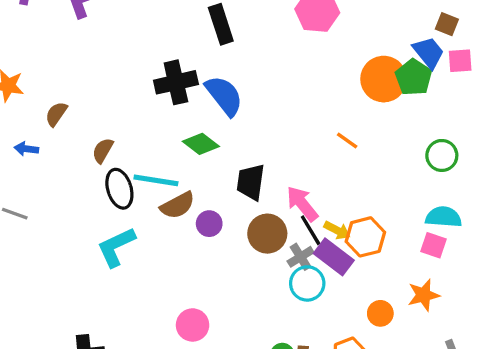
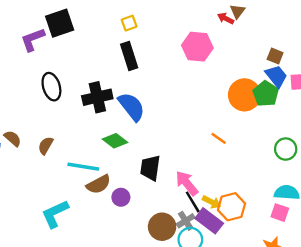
brown square: (447, 24) -> (275, 56), moved
brown semicircle: (56, 114) -> (13, 138), moved, turned 96
black ellipse: (119, 189) -> (51, 87), moved
brown circle: (267, 234) -> (162, 227), moved

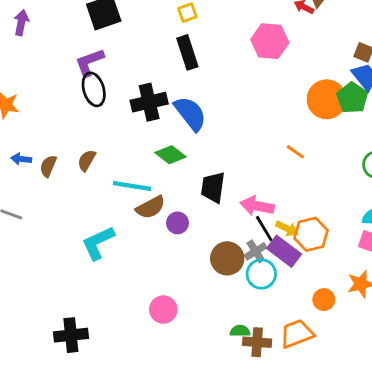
purple L-shape: (33, 40) -> (89, 62), moved
brown semicircle: (13, 138) -> (48, 166), moved, turned -108
pink arrow: (187, 183) -> (257, 206), turned -40

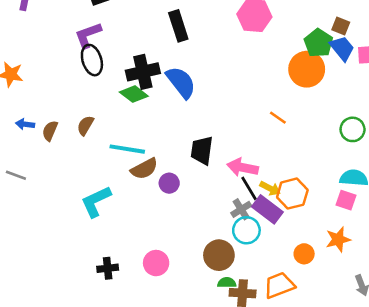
green pentagon: (352, 98) -> (318, 43), moved
green diamond: (170, 155) -> (134, 94), moved
brown circle: (227, 258) -> (219, 255), moved
black cross: (71, 335) -> (108, 268), moved, size x0.7

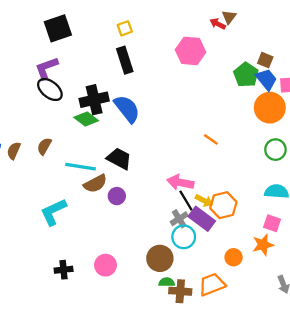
black ellipse: (92, 60) -> (50, 90), turned -35
orange circle: (307, 69) -> (270, 108), moved
black trapezoid: (202, 150) -> (119, 159), moved, turned 110
pink square: (346, 200) -> (272, 223), moved

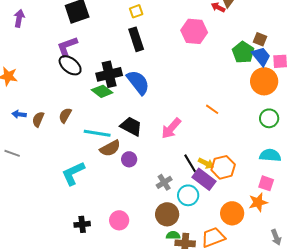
pink arrow: (180, 182) -> (171, 128), moved, turned -60
gray cross: (179, 219) -> (164, 182), moved
orange circle: (234, 257) -> (232, 213), size x1.5

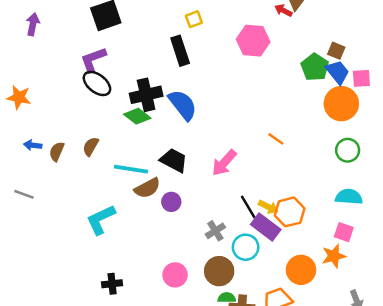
yellow square: (136, 11) -> (194, 19), moved
pink circle: (119, 220) -> (175, 275), moved

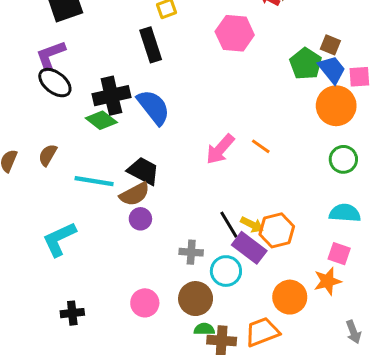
pink arrow: (224, 163) -> (220, 149), moved
brown semicircle: (147, 188) -> (135, 194), moved
gray cross: (215, 231) -> (191, 252), turned 36

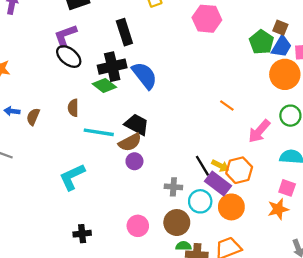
black rectangle: (151, 45) -> (124, 32), moved
blue trapezoid: (332, 69) -> (282, 47), turned 70
pink arrow: (220, 149) -> (259, 131), moved
brown semicircle: (48, 155) -> (73, 108), moved, turned -30
orange circle: (290, 297) -> (231, 207), moved

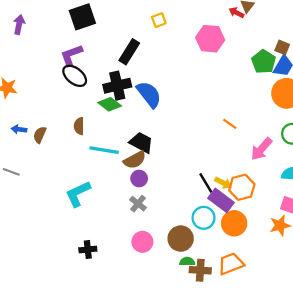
black rectangle: (124, 32) -> (129, 52), turned 50
gray cross: (173, 187) -> (138, 204), moved, turned 35

